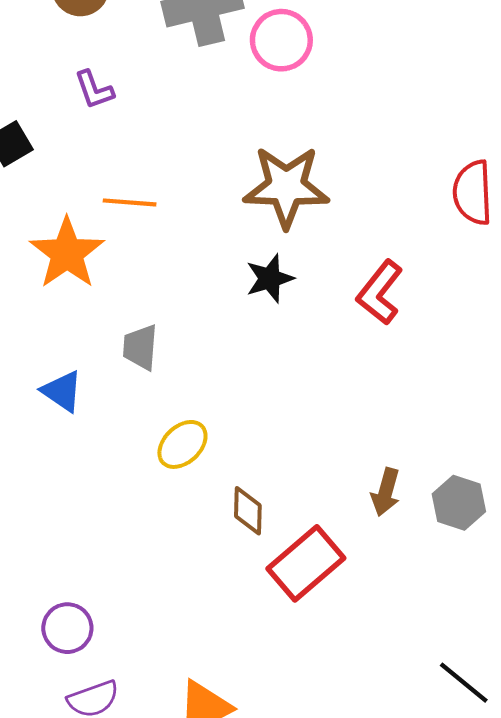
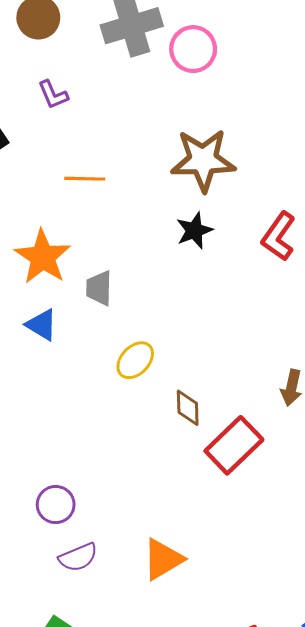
orange star: (67, 253) -> (43, 257), moved

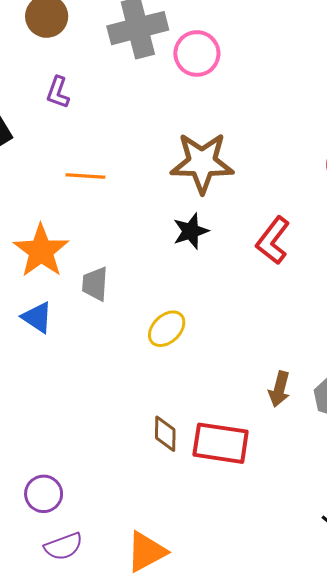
purple L-shape: (53, 95) -> (58, 92), turned 40
yellow ellipse: (135, 360) -> (167, 329), moved
brown diamond: (188, 408) -> (165, 434), moved
red rectangle: (234, 445) -> (221, 443), turned 50

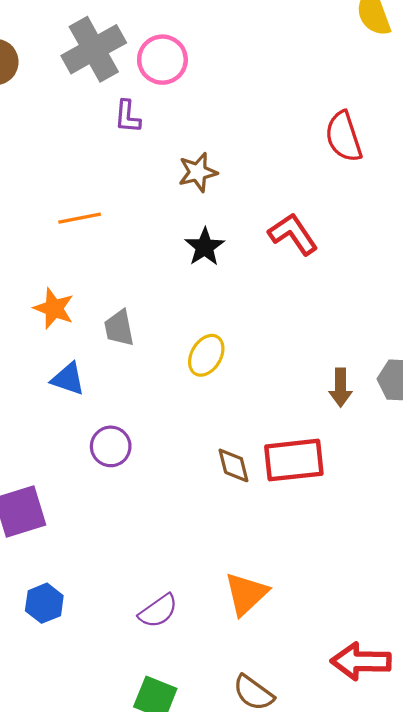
purple L-shape: (58, 92) -> (128, 117), moved
brown star: (202, 163) -> (198, 172), size x0.6
red L-shape: (273, 240) -> (293, 234), turned 123
orange star: (41, 251) -> (54, 308), size x0.7
purple circle: (44, 494) -> (111, 446), moved

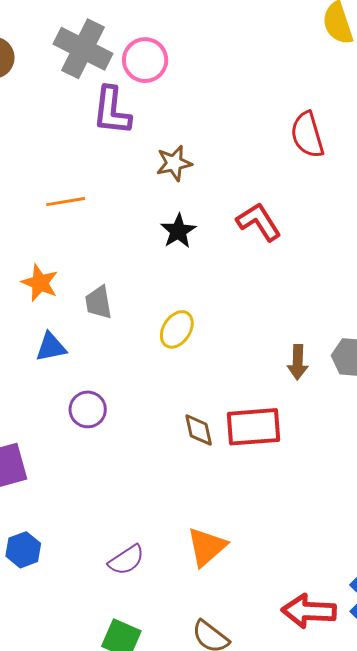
gray cross: (94, 49) -> (83, 49), turned -36
purple L-shape: (128, 117) -> (112, 111), size x1.6
blue triangle: (68, 379) -> (51, 347), turned -32

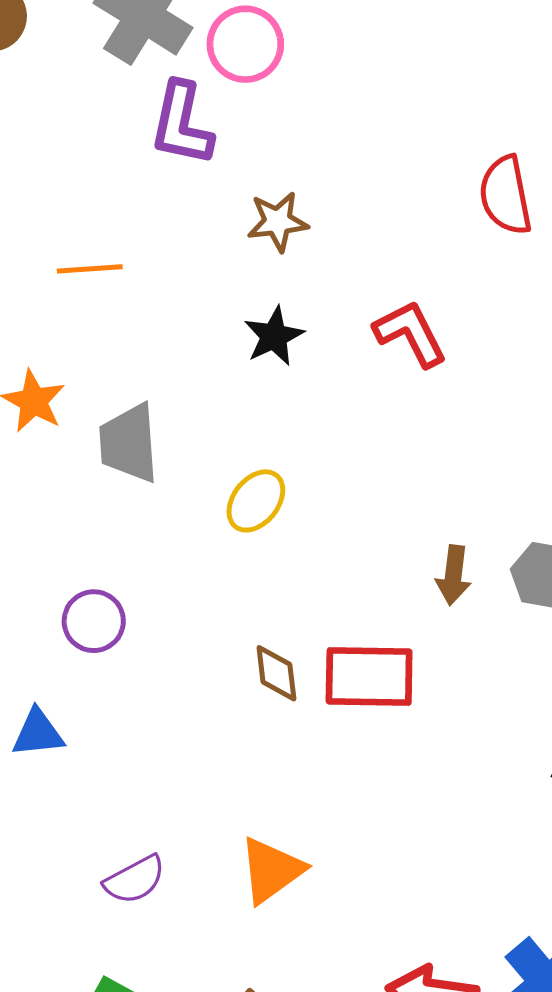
gray trapezoid: (98, 302) -> (129, 443), size x1.4
blue triangle: (51, 347) -> (38, 733), moved

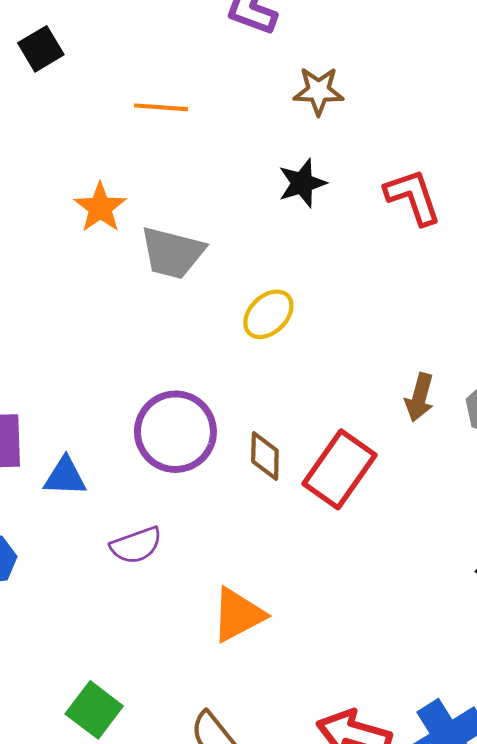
gray trapezoid: (129, 443) -> (172, 253), turned -80
purple circle: (94, 621) -> (175, 432), moved, size x1.6
red rectangle: (369, 676) -> (339, 469), turned -64
purple semicircle: (135, 880) -> (136, 545), moved

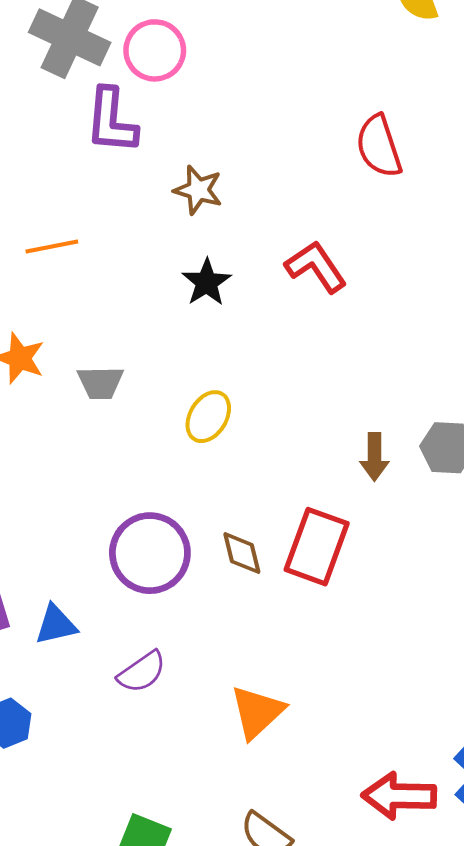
brown star: (319, 91) -> (198, 190), turned 30
gray trapezoid: (172, 253) -> (100, 383), size x0.7

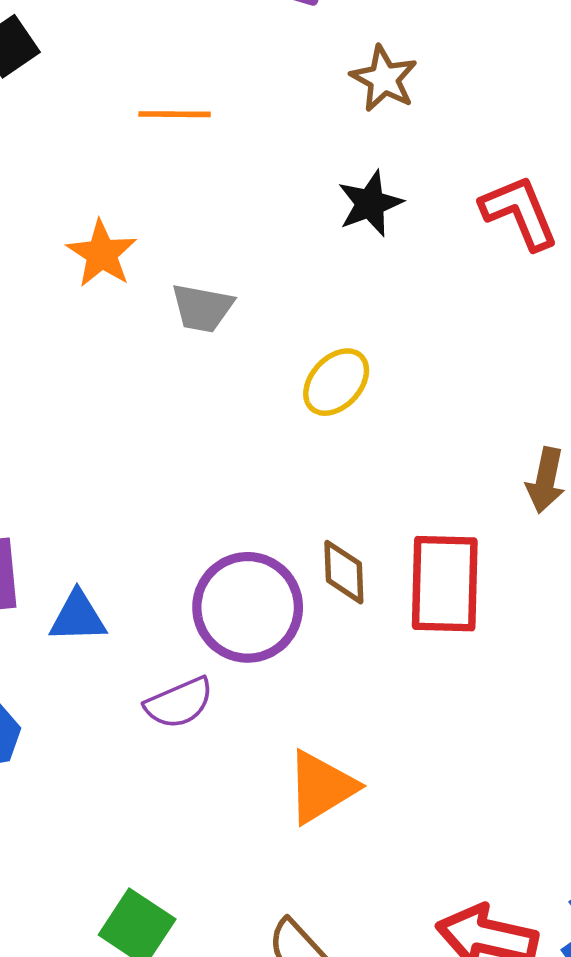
red rectangle: (317, 547) -> (445, 584), turned -30
purple circle: (150, 553) -> (248, 607), moved

